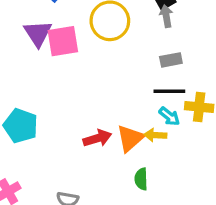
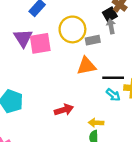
gray rectangle: (171, 60) -> (93, 40), moved
yellow arrow: (155, 135) -> (96, 123), moved
orange triangle: (130, 138) -> (86, 66), moved, turned 30

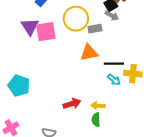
gray arrow: (111, 26) -> (112, 16), turned 128
red arrow: (64, 110) -> (72, 104), moved

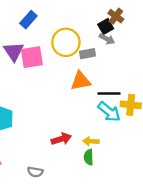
cyan arrow: (114, 80) -> (109, 112), size x1.5

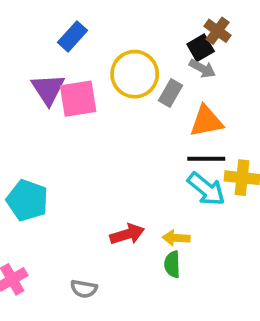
gray rectangle: (87, 54) -> (170, 93), turned -49
orange triangle: (81, 81) -> (206, 121), moved

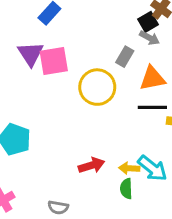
yellow circle: (135, 74) -> (97, 87), moved
cyan arrow: (206, 189) -> (152, 168), moved

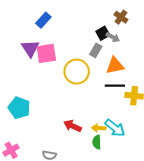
black square: (148, 22) -> (103, 33), moved
red arrow: (91, 165) -> (73, 126), turned -138

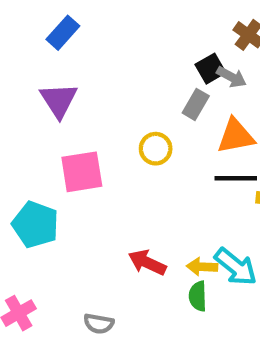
blue rectangle: (43, 20) -> (63, 33), moved
pink square: (46, 53) -> (82, 172), moved
yellow circle: (77, 72) -> (156, 149), size x0.6

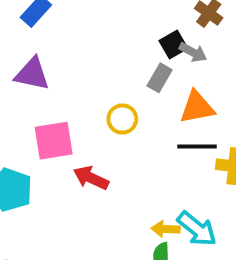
purple triangle: (59, 100) -> (32, 74), turned -45
red arrow: (147, 262) -> (91, 178), moved

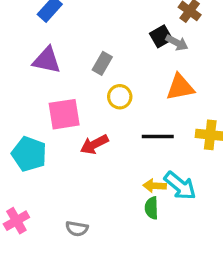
gray rectangle: (160, 78) -> (102, 63), moved
black line: (197, 146) -> (158, 136), moved
red arrow: (91, 178) -> (94, 144), turned -52

